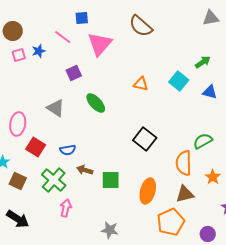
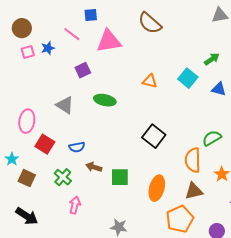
pink triangle: (100, 44) -> (109, 41), turned 40
green ellipse: (96, 103) -> (105, 100), turned -35
green cross: (54, 180) -> (63, 177), size x0.7

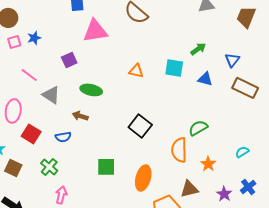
pink line: (72, 34) -> (29, 75), moved
cyan square: (188, 78) -> (174, 68), turned -30
brown arrow: (94, 167) -> (80, 116), moved
brown triangle: (194, 191) -> (189, 189), moved

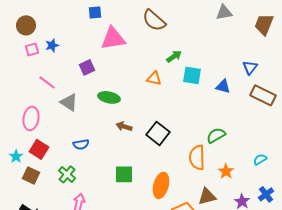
green arrow: (198, 49) -> (174, 56), moved
brown arrow: (80, 116) -> (124, 126), moved
red square: (31, 134) -> (39, 149), moved

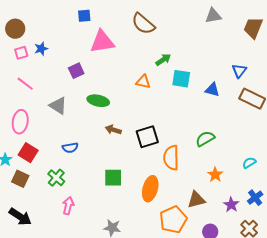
pink line: (47, 82) -> (25, 84), moved
black square: (158, 133) -> (147, 137), turned 35
orange semicircle: (197, 157) -> (171, 158), moved

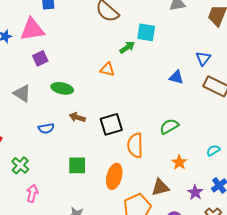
pink triangle: (102, 42) -> (32, 29), moved
cyan square: (181, 79) -> (146, 32), moved
blue semicircle: (70, 148) -> (46, 128), moved

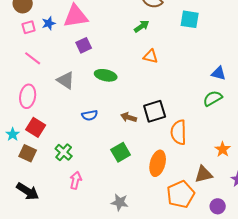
green arrow: (127, 47) -> (142, 26), moved
blue triangle: (176, 77) -> (219, 73), moved
brown arrow: (77, 117) -> (129, 117), moved
green semicircle: (169, 126) -> (213, 98), moved
green square: (77, 165) -> (121, 152), turned -30

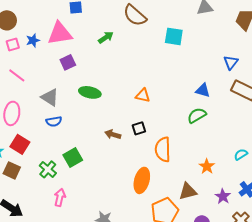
green arrow: (142, 26) -> (106, 37), moved
orange triangle: (151, 56) -> (143, 95), moved
black square: (155, 111) -> (139, 128), size x0.6
blue semicircle: (90, 115) -> (54, 121), moved
green square: (121, 152) -> (73, 157), moved

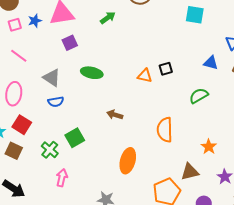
cyan square: (174, 36) -> (195, 15), moved
blue triangle: (203, 90) -> (211, 63), moved
black square: (139, 128) -> (166, 69), moved
orange ellipse: (142, 180) -> (128, 161), moved

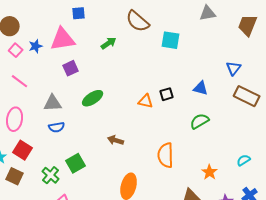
cyan square: (195, 15) -> (171, 40), moved
pink square: (15, 25) -> (16, 50), turned -32
blue triangle: (211, 63) -> (201, 88), moved
green ellipse: (92, 73) -> (93, 98), turned -45
gray triangle: (52, 78) -> (53, 103), turned -36

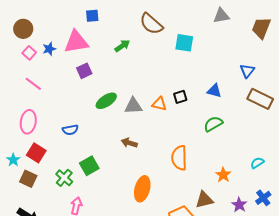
gray triangle: (53, 103) -> (133, 106), moved

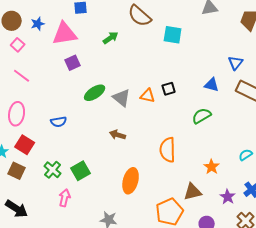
blue star: (49, 49) -> (38, 24), moved
blue triangle: (214, 91) -> (212, 85), moved
gray triangle: (133, 106) -> (122, 98), turned 42
green square: (89, 166) -> (81, 171), moved

